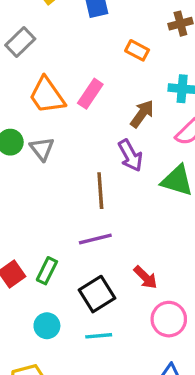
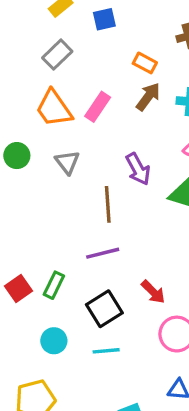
gray rectangle: (20, 42) -> (57, 55), moved
brown arrow: (142, 114) -> (148, 97), moved
gray triangle: (42, 149) -> (67, 162), moved

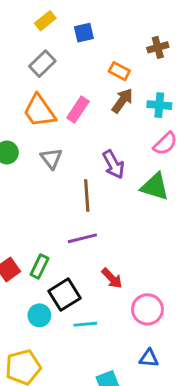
red arrow: (153, 292) -> (112, 278), moved
black square: (104, 309) -> (65, 295), moved

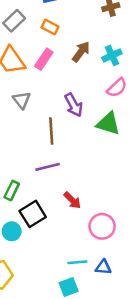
orange rectangle: (119, 71) -> (50, 27), moved
cyan cross: (159, 105) -> (112, 55), turned -30
cyan line: (85, 324) -> (77, 262), moved

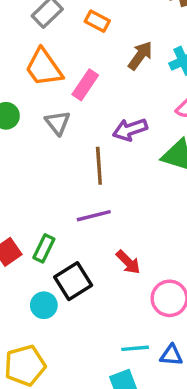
pink rectangle: (44, 59) -> (85, 85), moved
purple arrow: (74, 105) -> (130, 130), turned 100

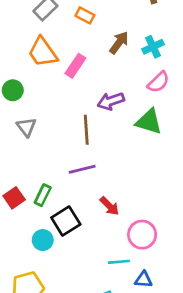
gray triangle: (58, 123) -> (26, 127), moved
cyan line: (135, 348) -> (119, 262), moved

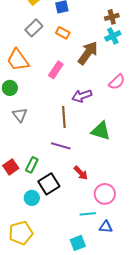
brown arrow: (119, 43) -> (88, 53), size x1.4
cyan cross: (153, 47) -> (113, 36), moved
orange trapezoid: (43, 52) -> (18, 60), moved
green triangle: (149, 122) -> (101, 131), moved
purple line: (82, 169) -> (61, 146), turned 30

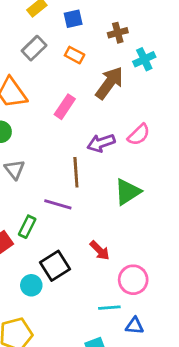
brown cross: (112, 17) -> (118, 33), moved
pink semicircle: (117, 82) -> (139, 135), moved
green triangle: (101, 131) -> (128, 192), turned -50
purple line: (61, 146) -> (58, 204), moved
green rectangle: (32, 165) -> (27, 227), moved

